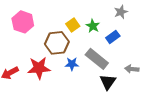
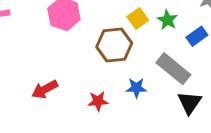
blue star: (72, 64) -> (136, 88), moved
red star: (39, 68) -> (98, 101), moved, size x0.6

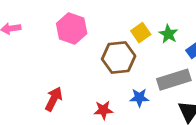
gray rectangle: (173, 69) -> (174, 80), turned -56
red arrow: (45, 89) -> (54, 99), turned 145

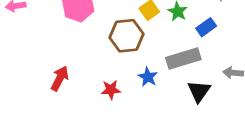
blue star: (139, 98) -> (148, 77), turned 30

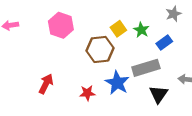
blue star: (148, 77) -> (117, 83), size x1.5

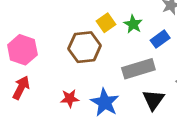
pink hexagon: (61, 25) -> (22, 50), moved
blue star: (117, 83) -> (105, 102), moved

